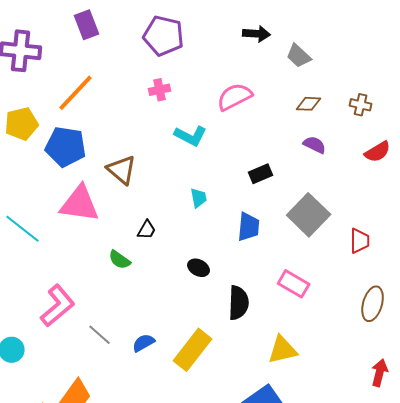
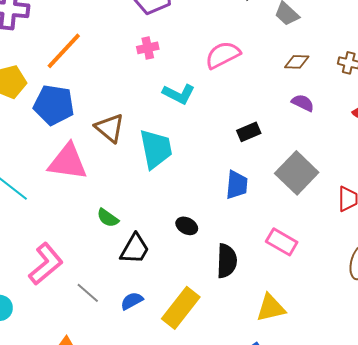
cyan trapezoid: (199, 198) -> (156, 149), moved, size x2.0
black trapezoid: (147, 230) -> (135, 249), moved, size x1.6

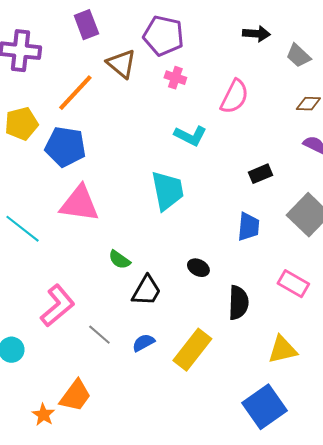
pink cross: (148, 48) -> (175, 78), moved, turned 30
pink semicircle: (223, 55) -> (234, 97), turned 144
brown triangle: (110, 128) -> (121, 64), moved

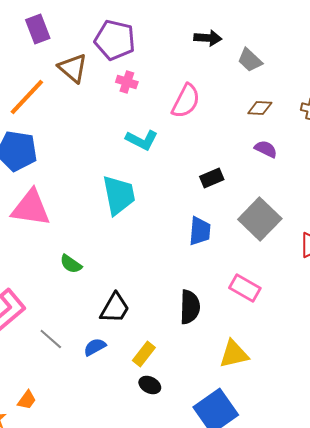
black ellipse: (198, 268) -> (150, 385), moved
black trapezoid: (146, 291) -> (115, 308), moved
yellow rectangle: (192, 350) -> (144, 354), size x0.6
orange trapezoid: (75, 396) -> (27, 400), size x0.6

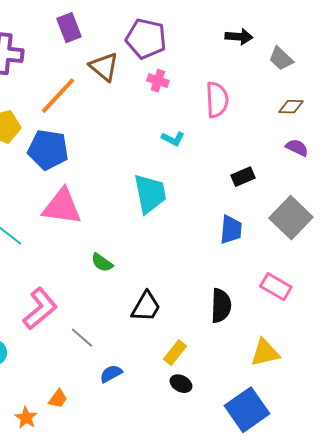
pink semicircle: (186, 101) -> (217, 100), turned -30
cyan L-shape: (142, 140) -> (173, 139), size x0.7
blue semicircle: (95, 347) -> (111, 374), moved

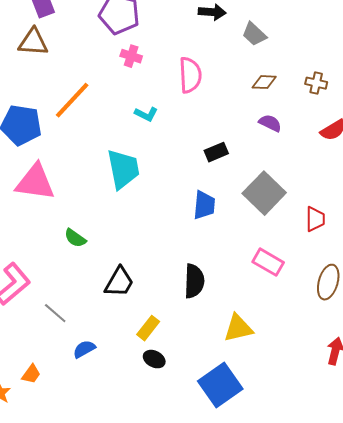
brown triangle: (104, 67) -> (33, 42), moved, turned -36
orange line: (58, 96) -> (72, 100), moved
pink rectangle: (276, 287) -> (268, 262), moved

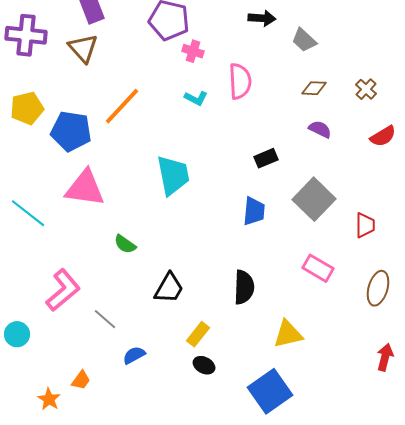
brown triangle: (33, 42) -> (83, 48), turned 44
pink cross: (131, 56) -> (193, 51), moved
brown cross: (316, 83) -> (366, 89), turned 30
cyan L-shape: (146, 114) -> (196, 98), moved

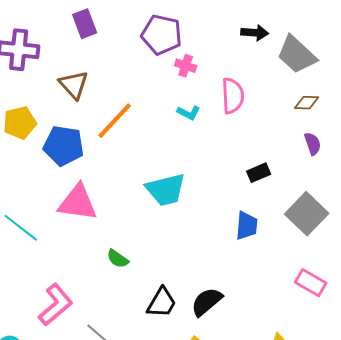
gray trapezoid: (304, 40) -> (297, 55), size x1.6
brown triangle: (83, 48) -> (74, 85), moved
purple semicircle: (320, 129) -> (313, 144), turned 45
cyan trapezoid: (173, 175) -> (166, 190), turned 87
black semicircle: (244, 287) -> (207, 302), moved, turned -132

